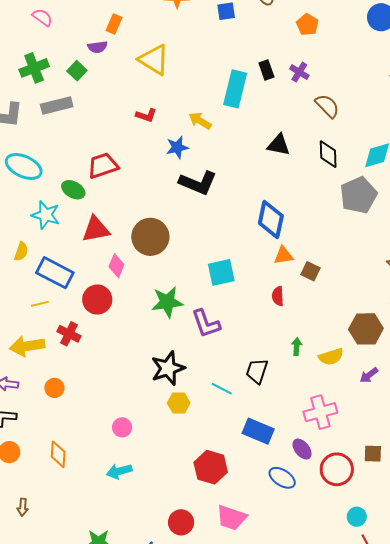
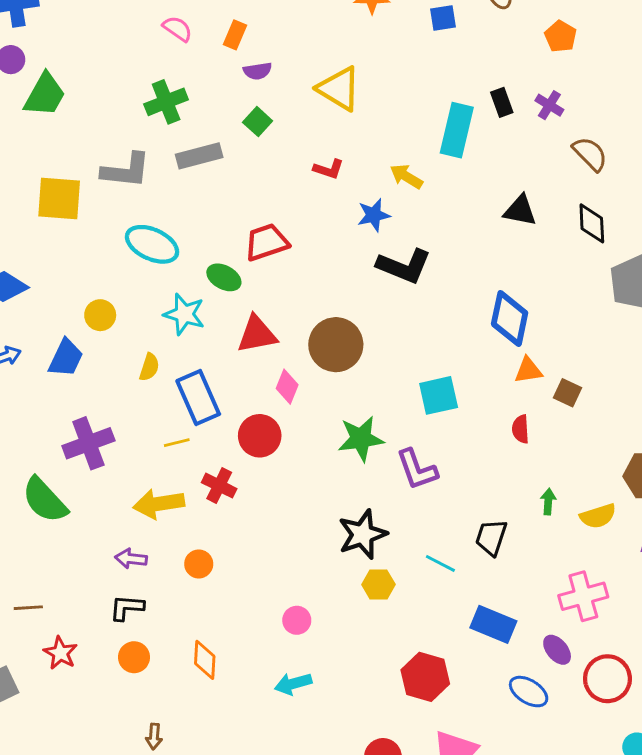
orange rectangle: (114, 24) -> (235, 35), moved
green square: (77, 71) -> (258, 122), moved
blue rectangle: (55, 273) -> (198, 397), turned 39

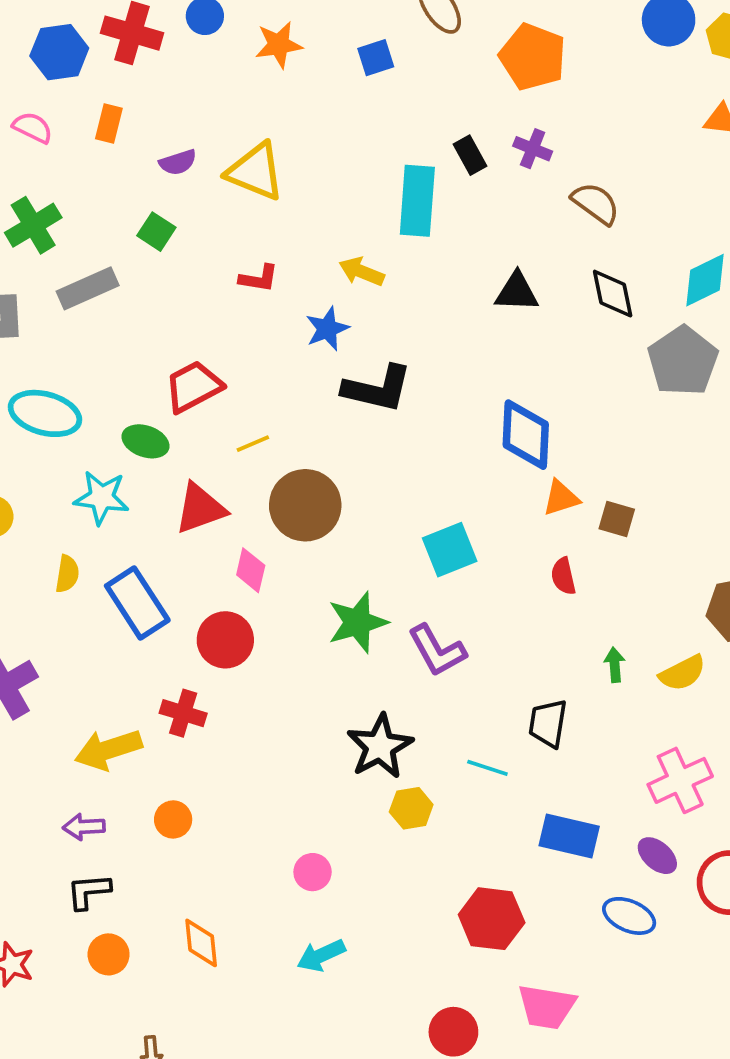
orange pentagon: (561, 36) -> (533, 57), size x1.6
purple semicircle: (258, 71) -> (178, 162), moved
yellow line: (177, 443) -> (253, 444), moved

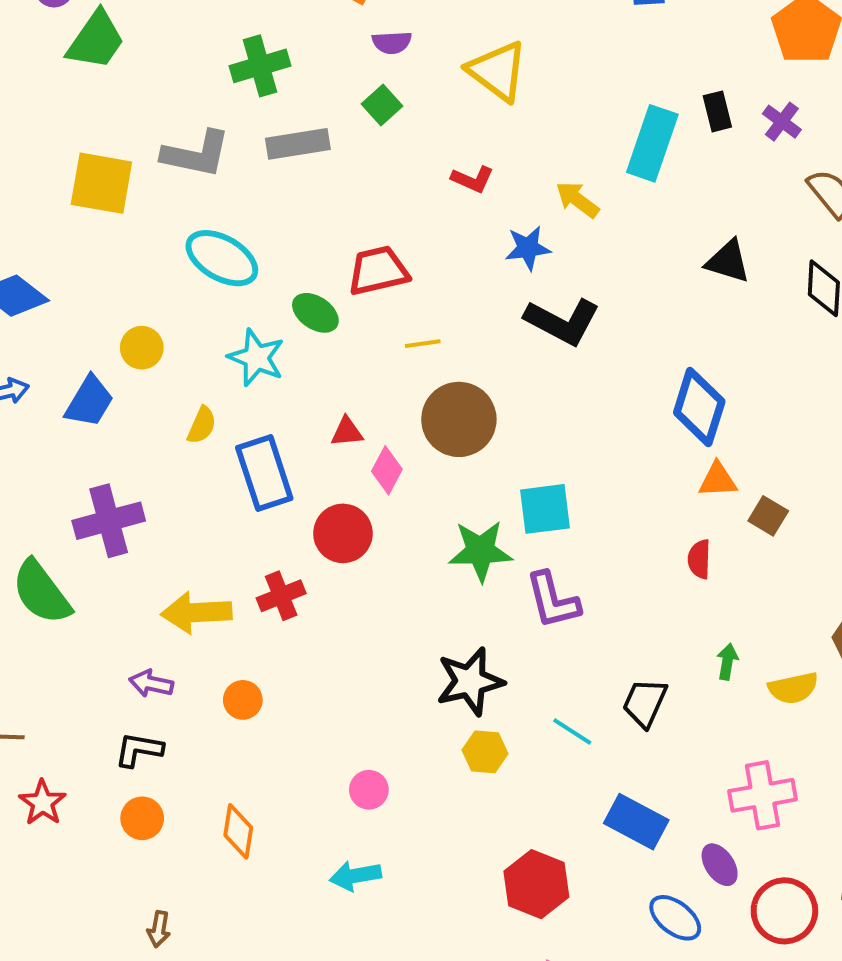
purple semicircle: (178, 162) -> (392, 42), moved
red triangle: (200, 508) -> (347, 432), moved, size x0.6
cyan square: (450, 550) -> (545, 509), moved
red cross: (183, 713) -> (281, 596), turned 36

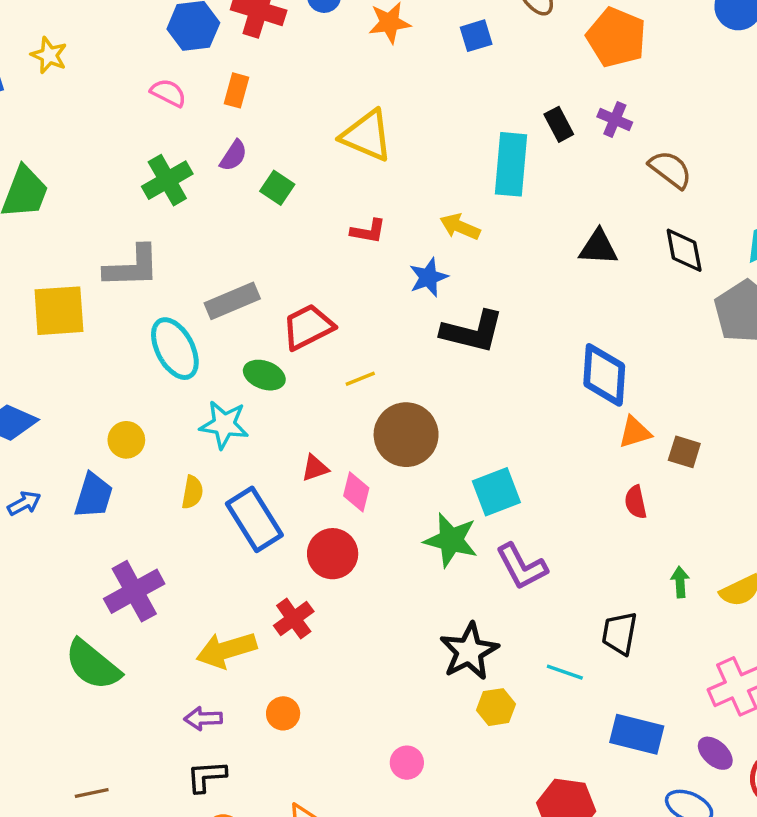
purple semicircle: (392, 42) -> (234, 156), moved, turned -40
gray rectangle: (298, 144) -> (232, 301), moved
cyan ellipse: (222, 258) -> (175, 349), turned 46
green star: (480, 551) -> (451, 540), turned 30

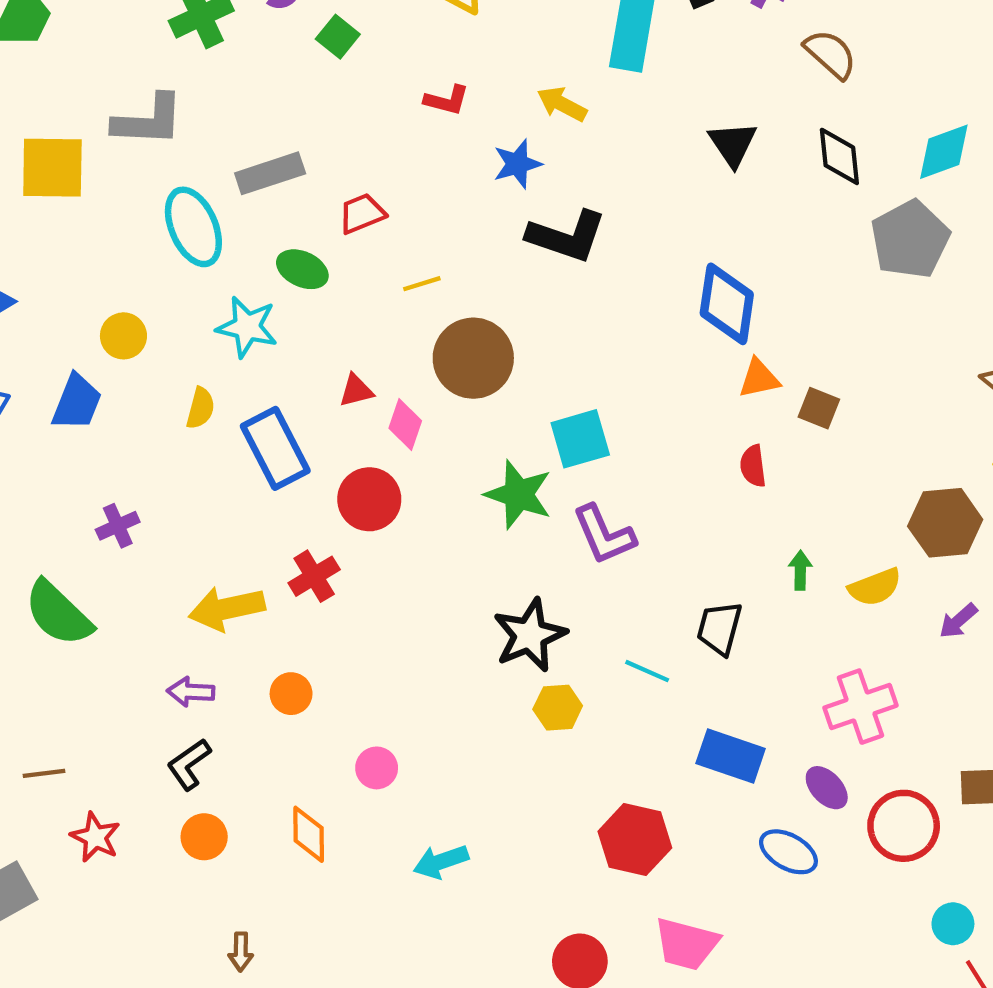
black triangle: (598, 247) -> (733, 144), turned 48
red trapezoid: (308, 327) -> (362, 214), size x0.7
purple cross: (134, 591) -> (118, 526), size x0.6
pink circle: (407, 763) -> (377, 768), moved
black L-shape: (206, 776) -> (189, 764), turned -36

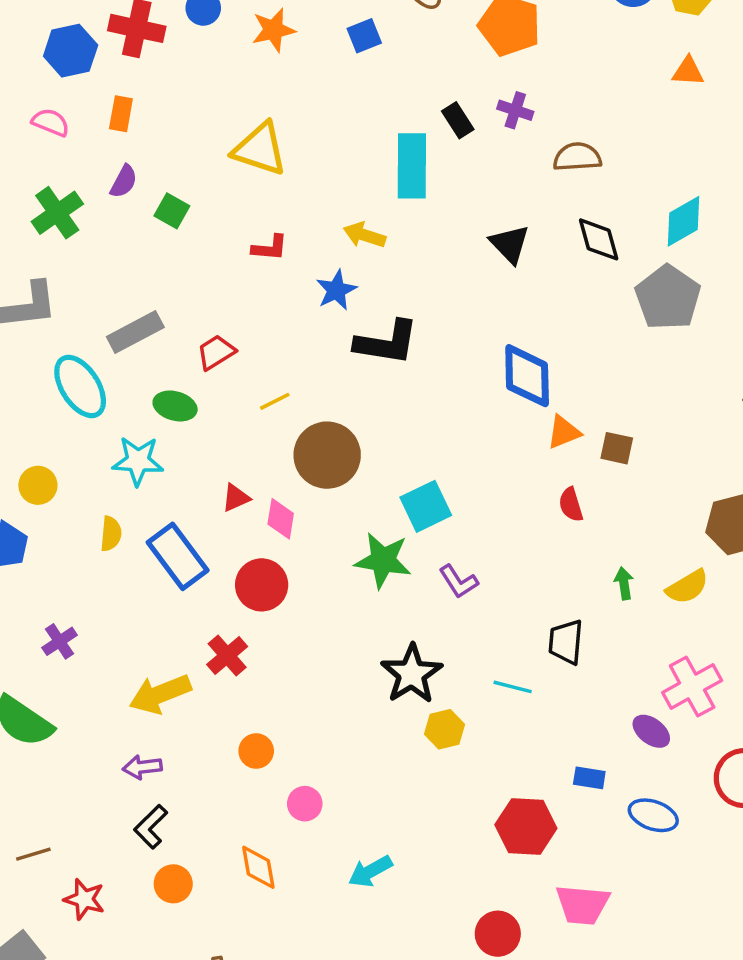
brown semicircle: (830, 54) -> (577, 157), turned -36
purple L-shape: (604, 535) -> (458, 581), size x0.7
orange circle: (291, 694) -> (256, 751), moved
blue rectangle: (731, 756) -> (589, 778), moved, size x0.6
purple ellipse: (827, 788) -> (651, 731), moved

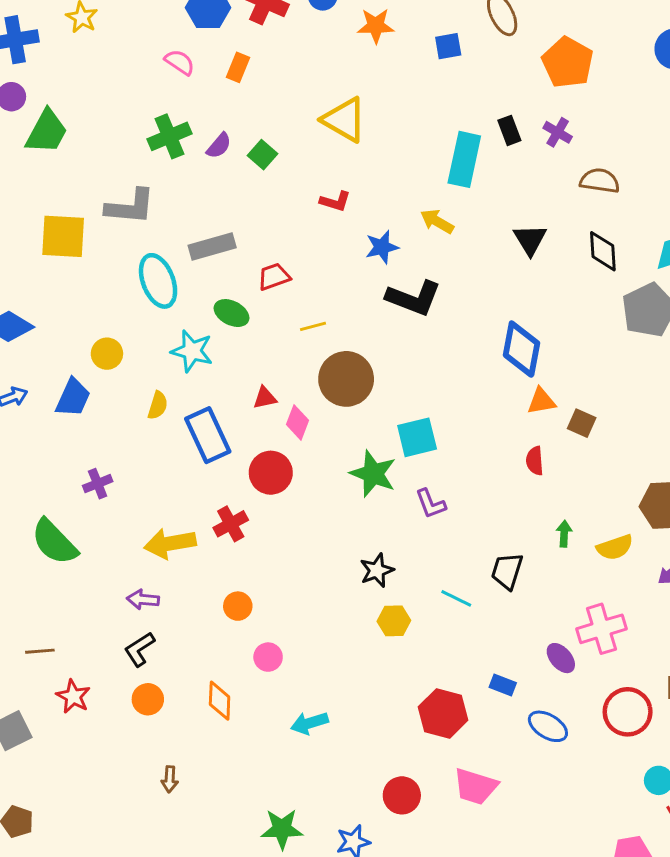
purple semicircle: (124, 181) -> (219, 146), moved
yellow arrow: (365, 235) -> (437, 221), moved
black star: (412, 674) -> (377, 570), size x0.7

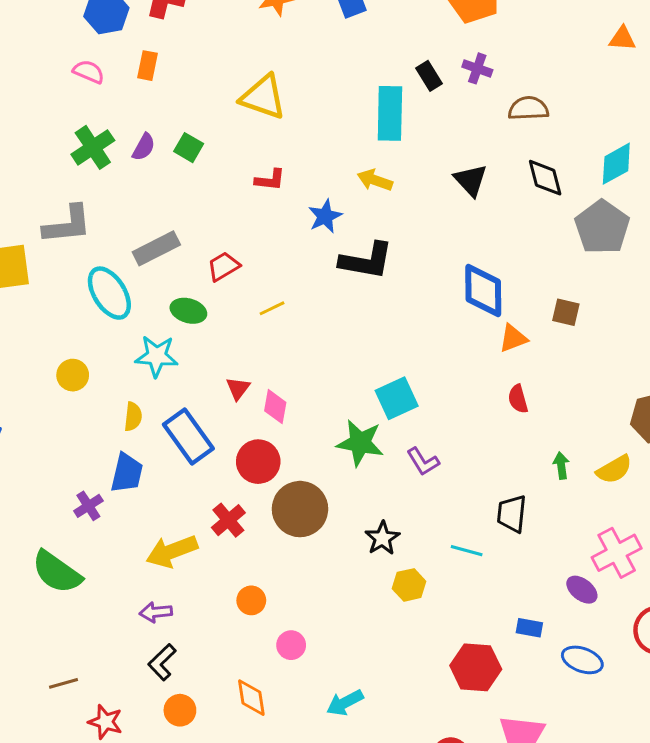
brown circle: (346, 379) -> (300, 509), moved
blue trapezoid: (73, 398) -> (127, 473), moved
red triangle: (265, 398) -> (238, 388), turned -30
brown square: (582, 423) -> (566, 312), moved

